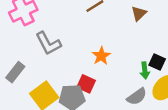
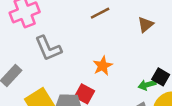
green arrow: (145, 70) -> (147, 85), turned 77

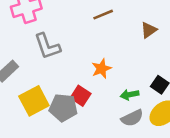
green arrow: (147, 85) -> (130, 95), moved

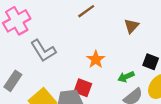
brown triangle: (149, 30) -> (131, 26), moved

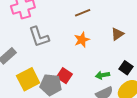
orange star: (96, 59) -> (82, 40), moved

